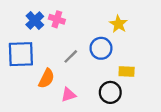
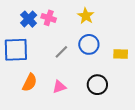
yellow star: (118, 24) -> (86, 16), moved
yellow rectangle: (127, 72) -> (121, 54), moved
orange semicircle: (46, 78) -> (30, 83), moved

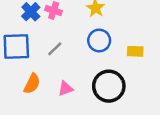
gray line: (61, 52) -> (55, 49), moved
black circle: (97, 85) -> (109, 86), size x1.4

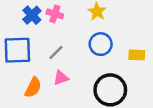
pink triangle: (66, 89) -> (61, 78), moved

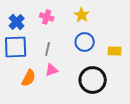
blue cross: (32, 15) -> (17, 22), moved
gray line: (56, 53) -> (48, 49), turned -32

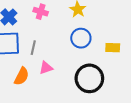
gray line: (48, 49) -> (33, 48), moved

